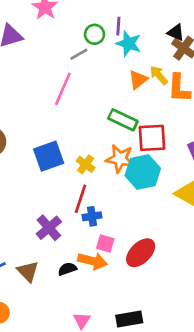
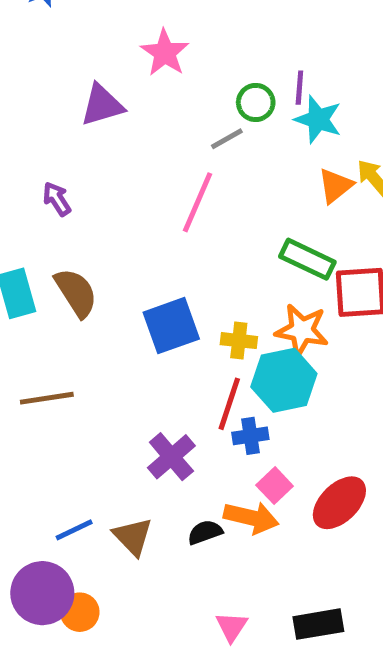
yellow cross: (86, 164) -> (239, 341), turned -30
cyan hexagon: (143, 172) -> (284, 380), moved
pink square: (105, 243) -> (275, 486), turned 30

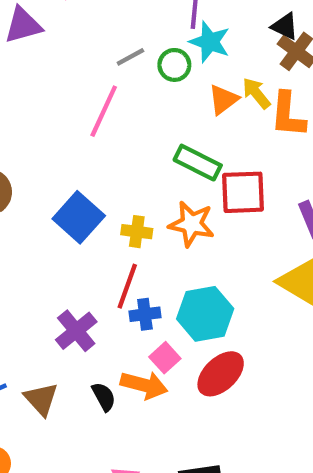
green circle: (256, 102) -> (174, 65), moved
blue square: (171, 326) -> (79, 217), turned -30
cyan hexagon: (284, 380) -> (205, 314), moved
black semicircle: (205, 532) -> (104, 397), turned 80

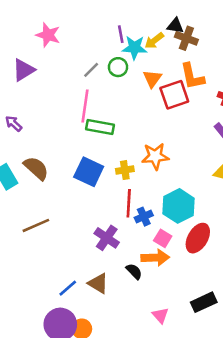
yellow arrow: (256, 93) -> (154, 41), moved, turned -72
green rectangle: (198, 163) -> (100, 127), moved
red square: (243, 192) -> (174, 95), moved

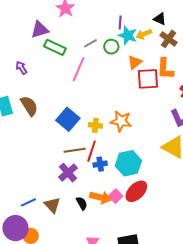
black triangle: (175, 26) -> (160, 19), moved
green rectangle: (100, 127) -> (55, 47), moved
brown line: (36, 225) -> (75, 150), moved
pink square: (163, 238) -> (116, 196), moved

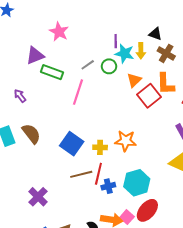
yellow arrow: (144, 34) -> (141, 51), turned -63
red square: (148, 79) -> (149, 96), turned -30
purple cross: (68, 173) -> (38, 197), moved

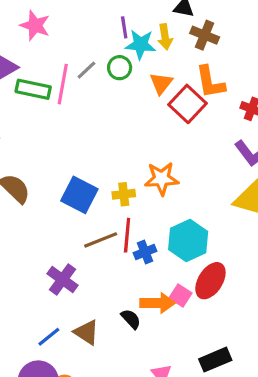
pink line: (78, 92) -> (63, 84), moved
purple cross: (38, 197) -> (63, 280), moved

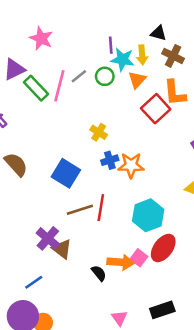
orange triangle: (161, 83) -> (137, 80), moved
green rectangle: (33, 89) -> (36, 88), turned 30
yellow cross: (124, 194) -> (99, 132), moved, turned 35
blue cross: (145, 252) -> (110, 160), moved
brown triangle: (86, 332) -> (62, 249), moved

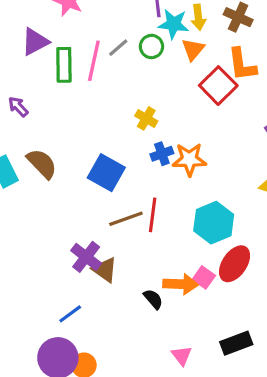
green rectangle: (36, 88) -> (64, 65), turned 45

